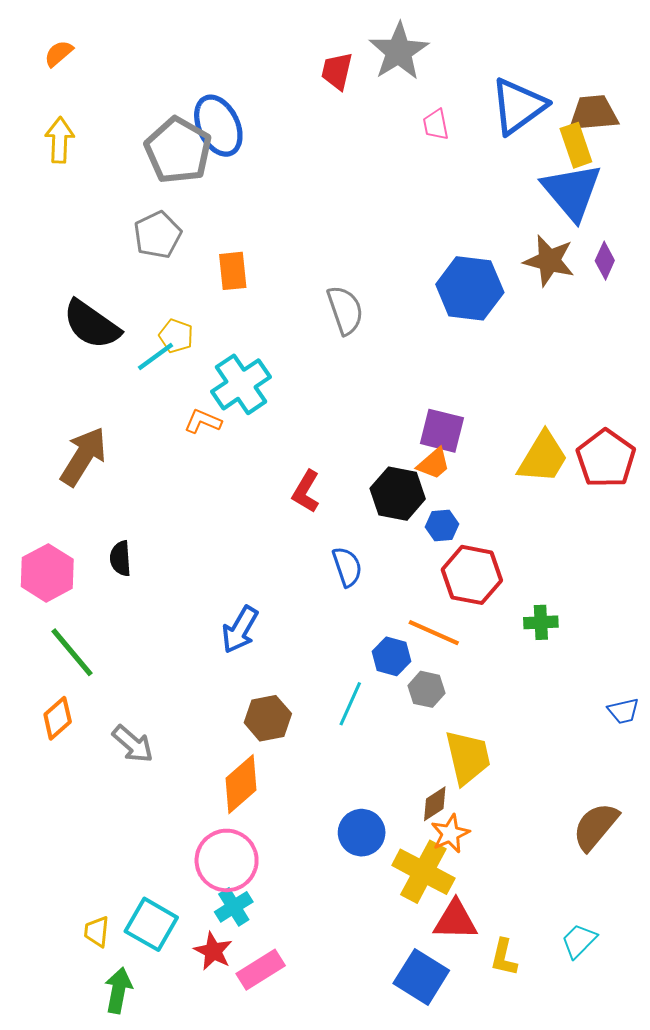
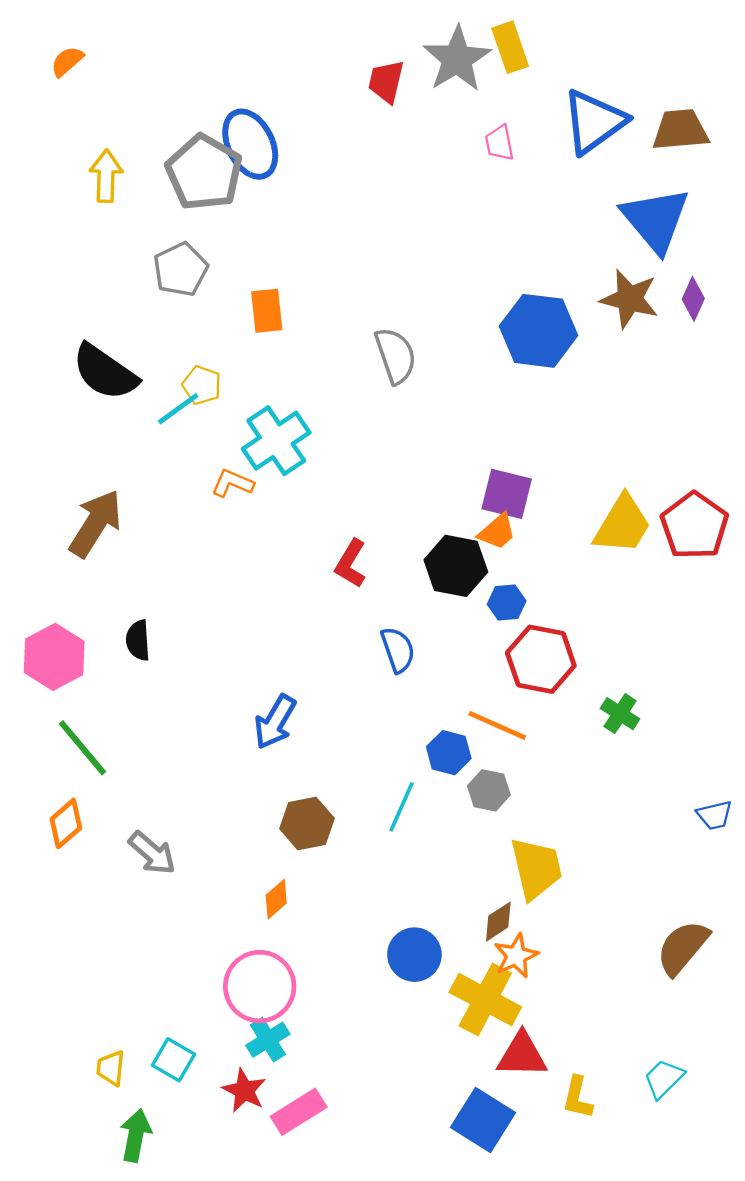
yellow arrow: (60, 140) -> (106, 176), moved
yellow rectangle: (576, 145) -> (510, 47), moved
green cross: (541, 622) -> (620, 714), turned 36
orange diamond: (241, 784) -> (276, 899), size x0.6
cyan square: (151, 924) -> (173, 1060), size x0.7

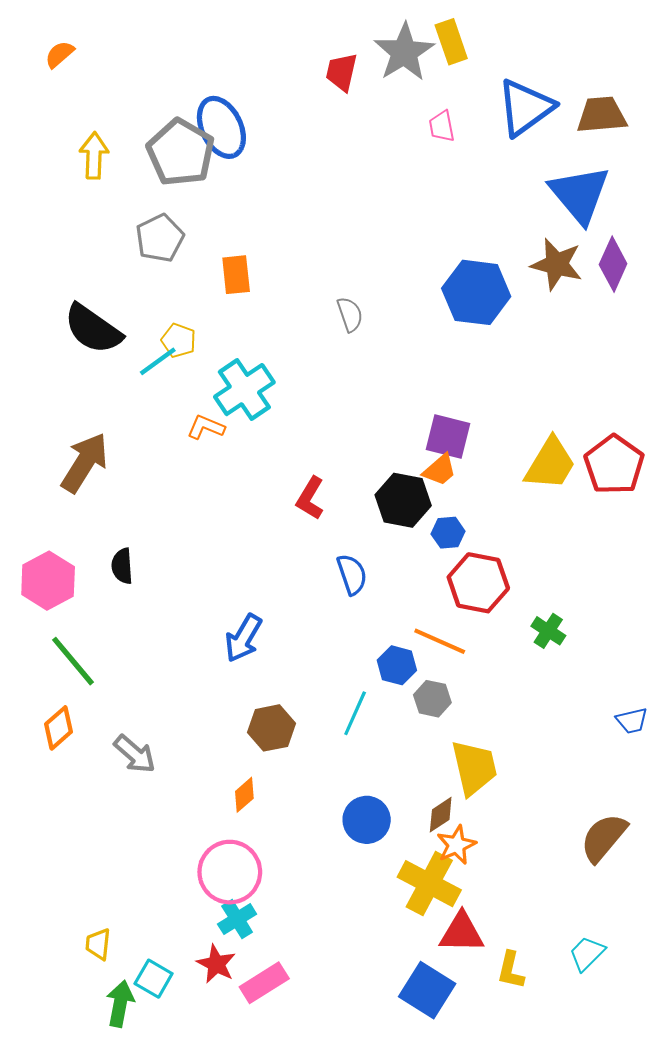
purple diamond: (693, 299) -> (613, 264), size x1.4
gray semicircle: (396, 356) -> (350, 314), size x0.7
blue circle: (414, 955) -> (367, 820), moved
cyan square: (173, 1060) -> (154, 979), moved

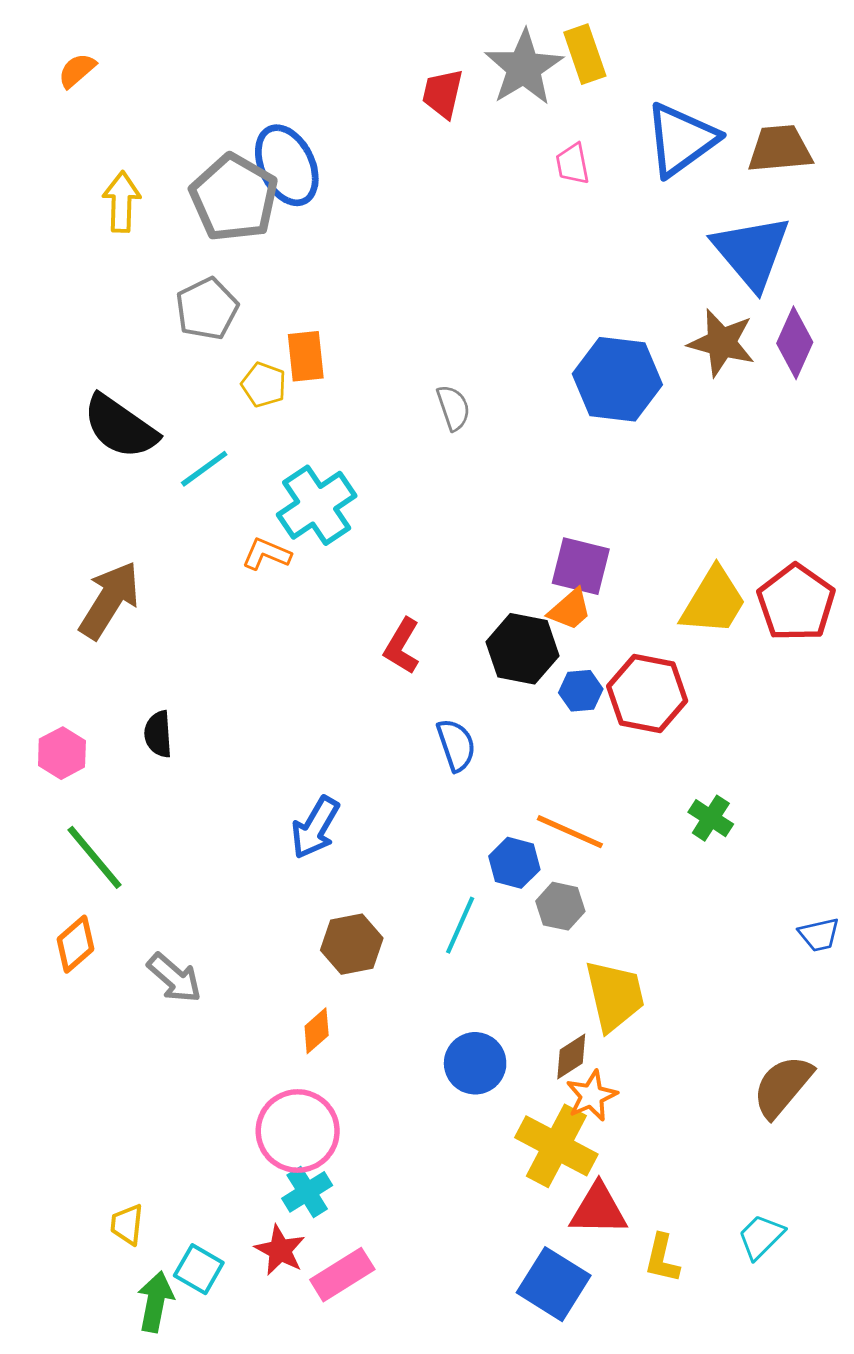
yellow pentagon: (179, 340) -> (264, 385), moved
pink hexagon: (48, 581) -> (62, 753), size x0.7
red hexagon: (478, 583) -> (647, 693), moved

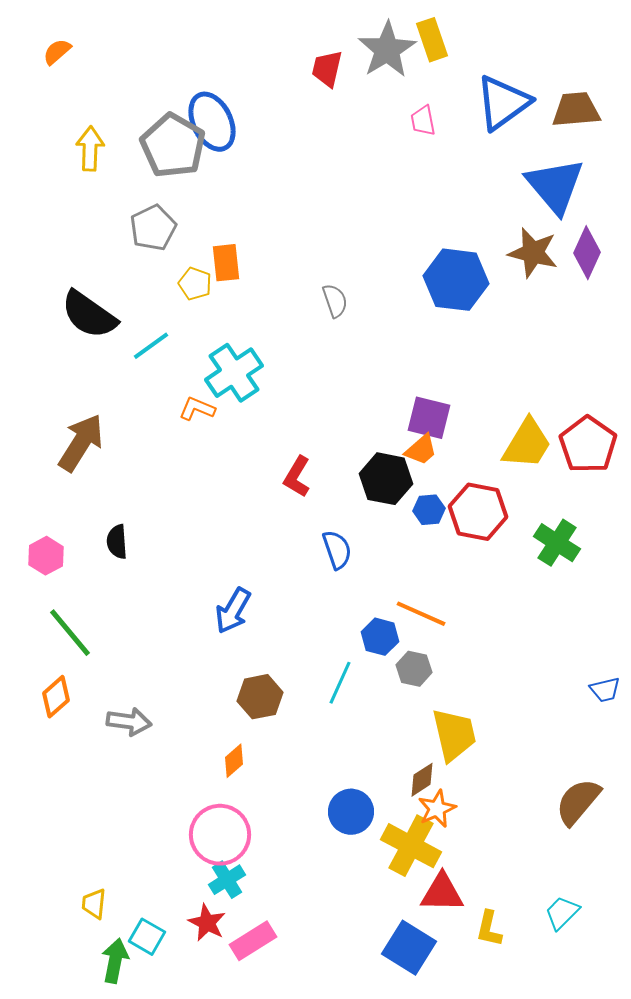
green cross: (711, 818) -> (557, 543), moved, size x1.4
gray arrow: (174, 978) -> (129, 722), turned -33
blue circle: (475, 1063) -> (351, 812), moved

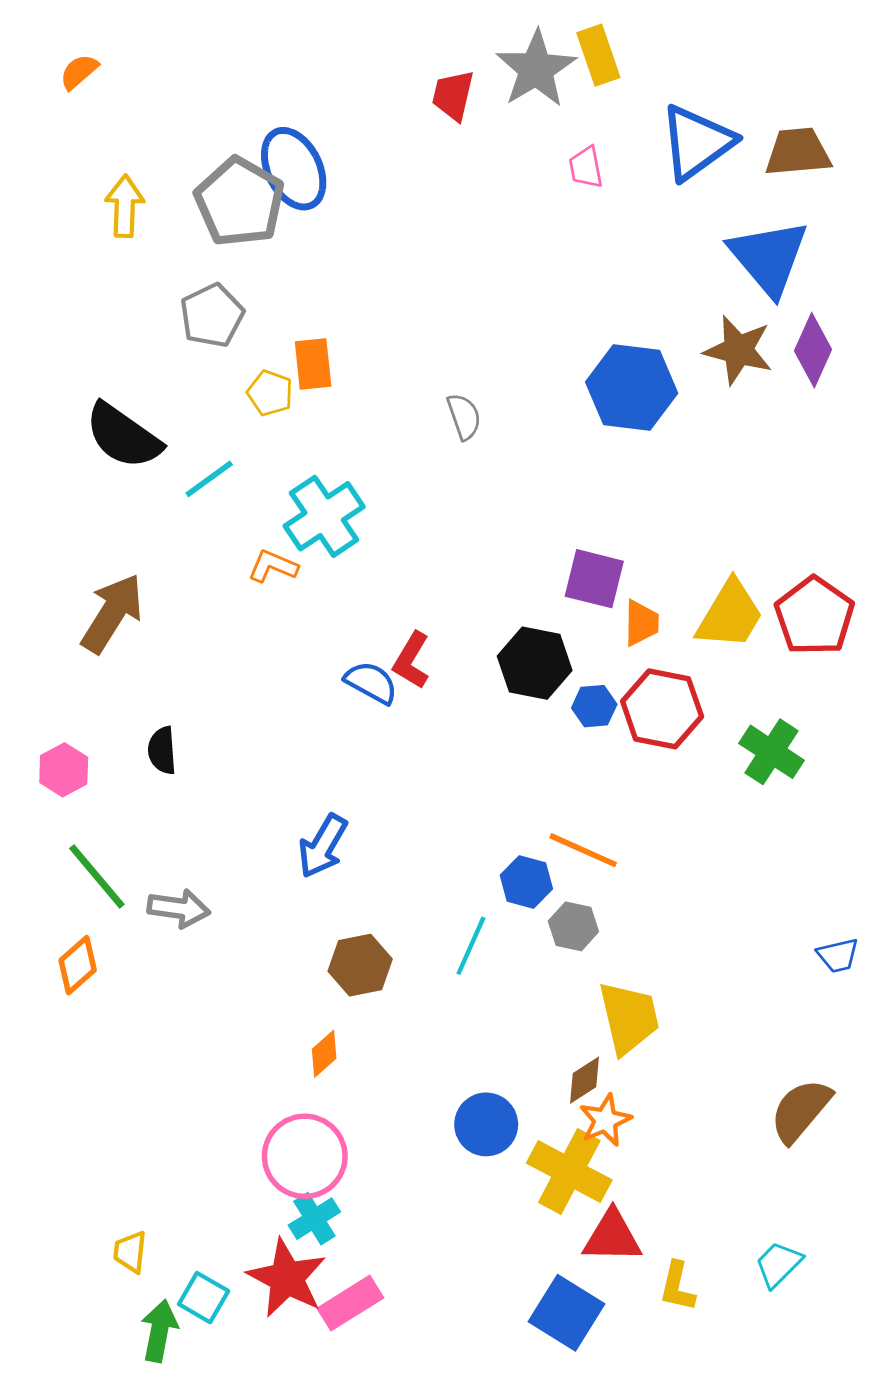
orange trapezoid: (421, 450) -> (641, 623), moved, turned -48
blue semicircle: (337, 550) -> (371, 683), moved, turned -42
gray arrow: (129, 722) -> (179, 908), moved
red star: (207, 923) -> (287, 1278), size x1.5

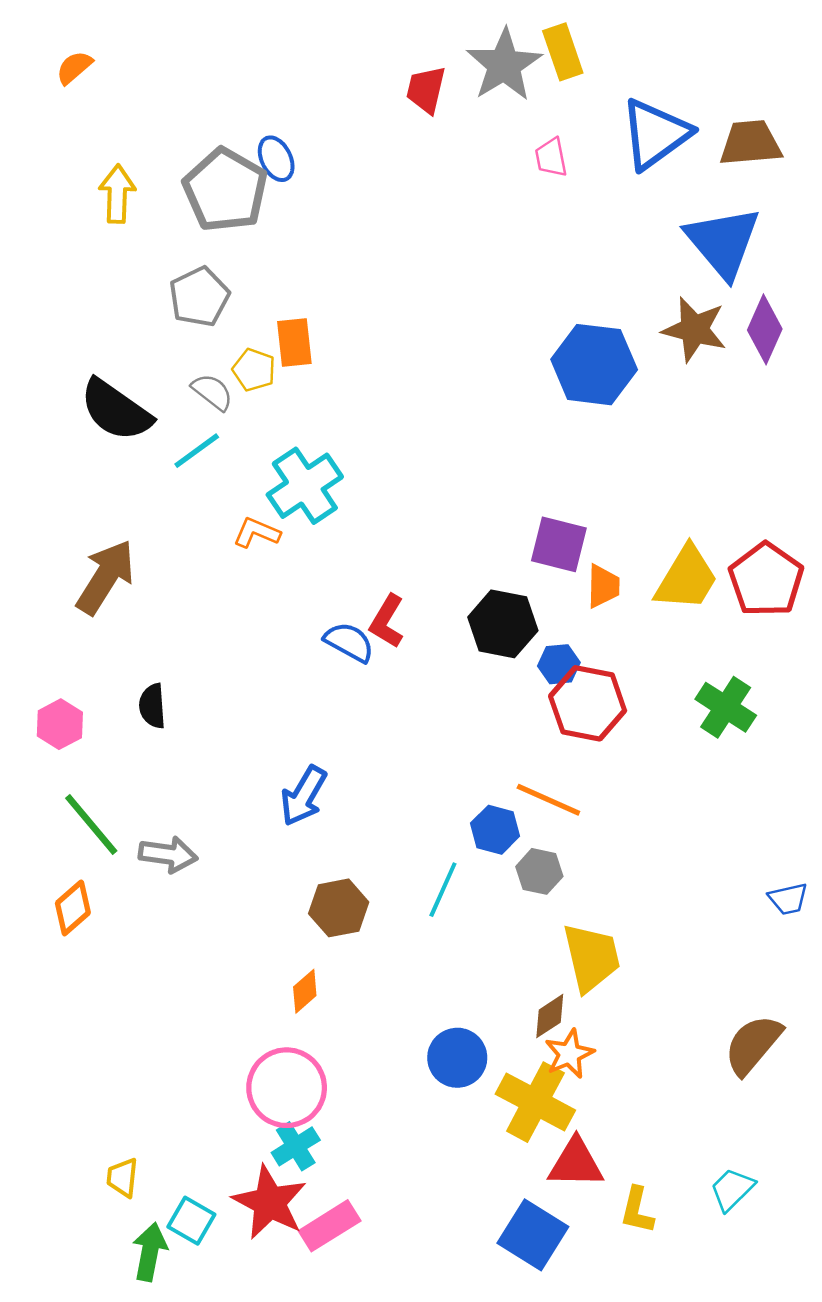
blue ellipse: (294, 169) -> (276, 159), size x0.6
gray semicircle: (464, 417) -> (212, 392), moved, turned -33
red hexagon: (662, 709) -> (588, 703), moved

